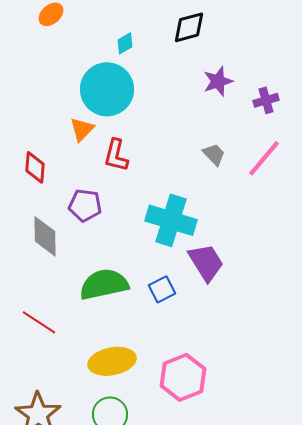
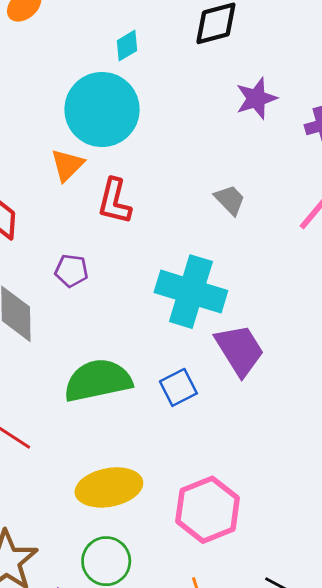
gray trapezoid: (214, 154) -> (230, 200), moved
purple pentagon: (85, 205) -> (71, 271), size x0.7

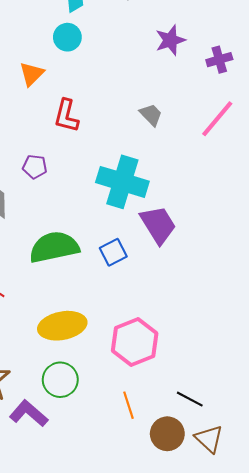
cyan circle: (102, 110) -> (67, 37), moved, size x0.5
orange triangle: (67, 165) -> (32, 74), moved

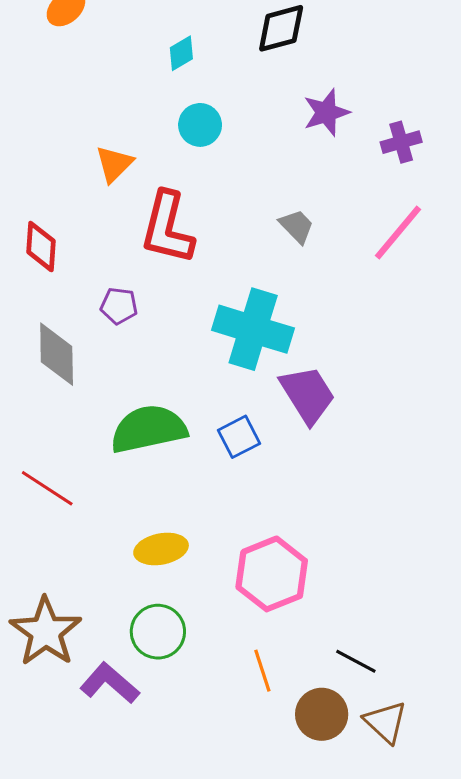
cyan circle: (67, 37) -> (200, 125), moved
red L-shape: (66, 116) -> (167, 228), size x1.4
yellow ellipse: (62, 326) -> (161, 549), size x0.7

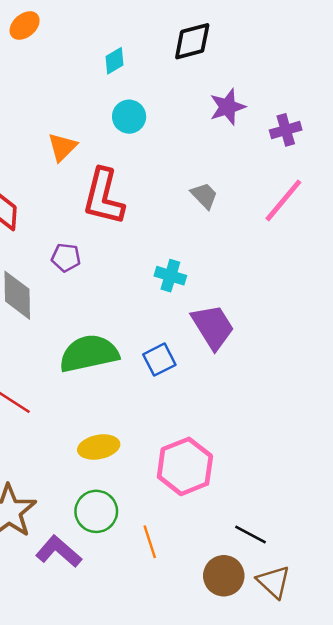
cyan cross: (253, 329) -> (170, 276), size x0.5
orange line: (262, 671) -> (150, 542), moved

